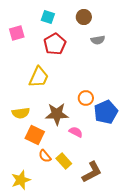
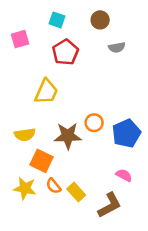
orange circle: (86, 98) -> (94, 123), moved
pink semicircle: (76, 132) -> (124, 175), moved
yellow star: (21, 180) -> (25, 188), moved, turned 30

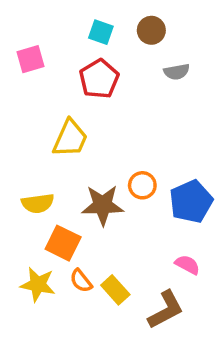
cyan square: (57, 20) -> (101, 32), moved

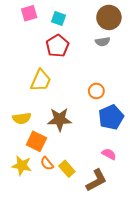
brown circle: (151, 30) -> (109, 17), moved, size x1.5
pink square: (31, 59) -> (29, 13), moved
orange circle: (142, 185) -> (96, 91), moved

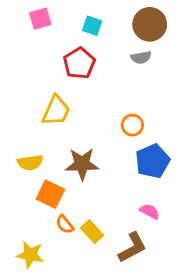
cyan square: (59, 18) -> (92, 26), moved
yellow star: (22, 166) -> (30, 255), moved

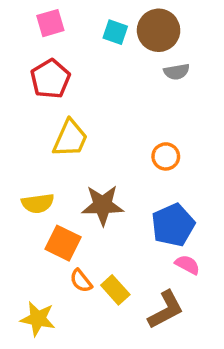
brown circle: (150, 24) -> (159, 30), moved
red pentagon: (79, 63) -> (50, 79), moved
blue pentagon: (153, 161) -> (173, 225), moved

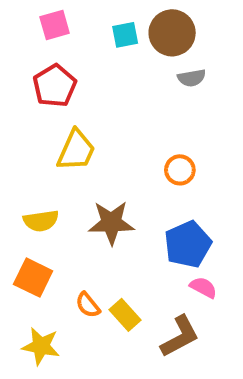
cyan square: (115, 32) -> (125, 35), turned -30
orange square: (63, 243) -> (33, 278), moved

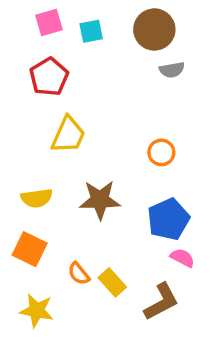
cyan square: (125, 35) -> (91, 31), moved

